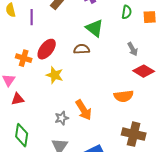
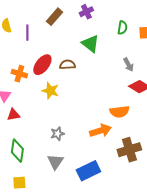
brown semicircle: (82, 49) -> (67, 65), moved
orange arrow: (84, 110) -> (100, 131), moved, turned -75
brown cross: (134, 134) -> (129, 150), turned -30

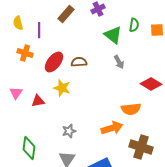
green triangle: (90, 44) -> (113, 35), moved
gray arrow: (128, 65) -> (119, 62), moved
orange cross: (19, 74) -> (25, 53), moved
red triangle: (13, 115) -> (38, 101), moved
brown cross: (129, 150) -> (141, 147), turned 35

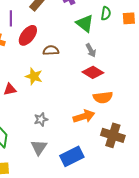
red ellipse: (54, 62) -> (28, 35), moved
red diamond: (151, 84) -> (93, 72), moved

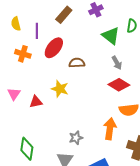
orange arrow: (84, 116) -> (110, 129), turned -65
gray star: (41, 119) -> (76, 138), moved

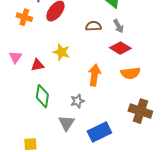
brown semicircle: (77, 63) -> (93, 26), moved
orange arrow: (110, 129) -> (94, 75), moved
green diamond: (27, 149) -> (42, 96), moved

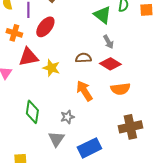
brown semicircle: (93, 26) -> (83, 58), moved
red triangle: (37, 65) -> (28, 57), moved, size x1.5
orange arrow: (94, 75) -> (84, 91), turned -40
brown cross: (140, 111) -> (130, 127), turned -30

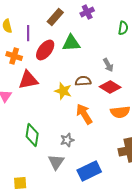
green triangle: (102, 15) -> (71, 43), moved, turned -42
yellow star: (51, 68) -> (63, 91), moved

